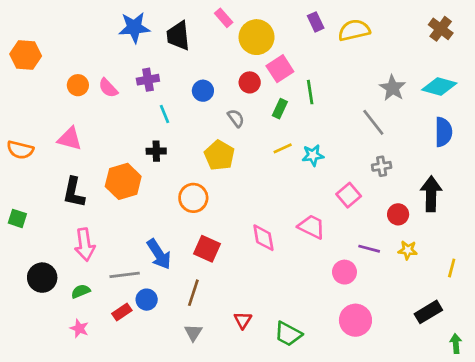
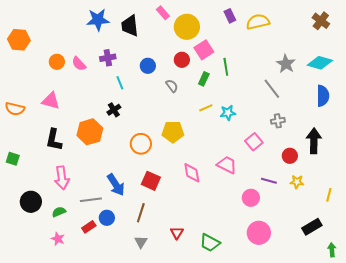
black cross: (156, 151) -> (114, 110), turned -32
yellow pentagon: (219, 155) -> (173, 132), moved, turned -30

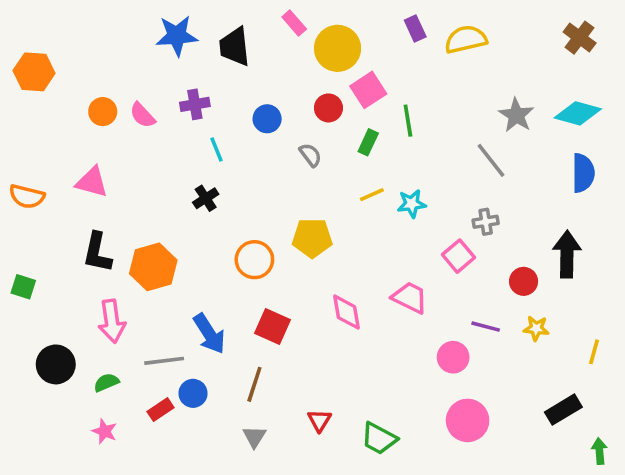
gray cross: (278, 121) -> (486, 222), moved
orange hexagon: (90, 132) -> (153, 267), moved

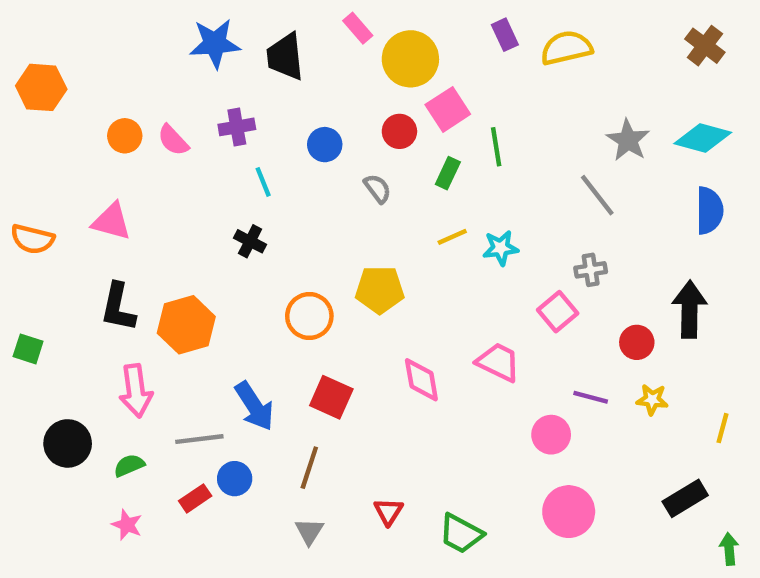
black cross: (206, 198) -> (250, 241), turned -30

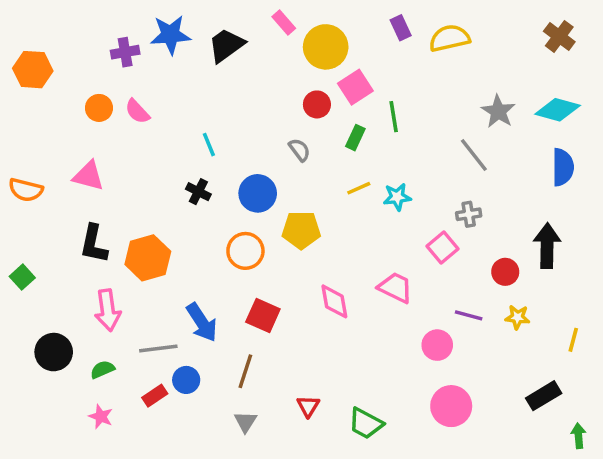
black trapezoid: (285, 57) -> (226, 45), turned 60
purple cross: (237, 127) -> (125, 52), moved
blue circle: (325, 145) -> (258, 193), moved, size x1.4
green square: (28, 349) -> (22, 277), turned 30

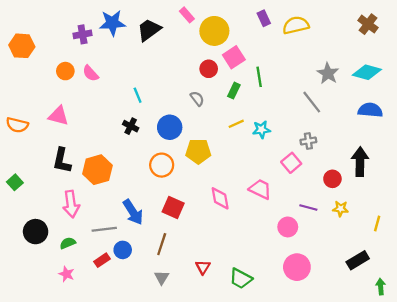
blue semicircle: (563, 167) -> (370, 110), turned -85

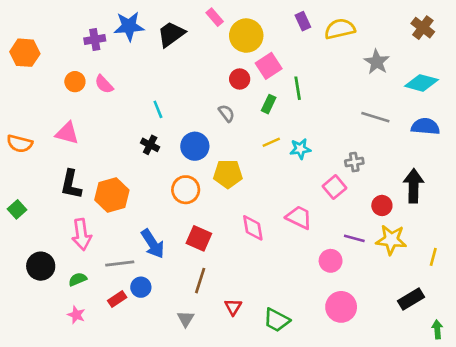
gray star: (328, 73) -> (377, 62), moved
gray line: (312, 102) -> (375, 117), moved, turned -35
yellow star: (340, 209) -> (391, 240), size x1.6
brown line: (162, 244) -> (200, 281), moved

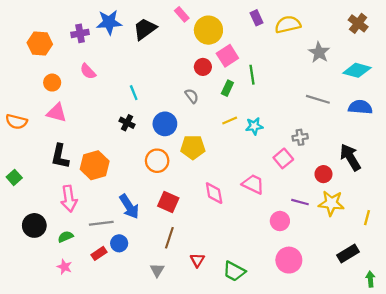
orange hexagon: (25, 53) -> (40, 43), moved
orange circle: (75, 82) -> (52, 83), moved
black arrow: (414, 186) -> (350, 157), turned -32

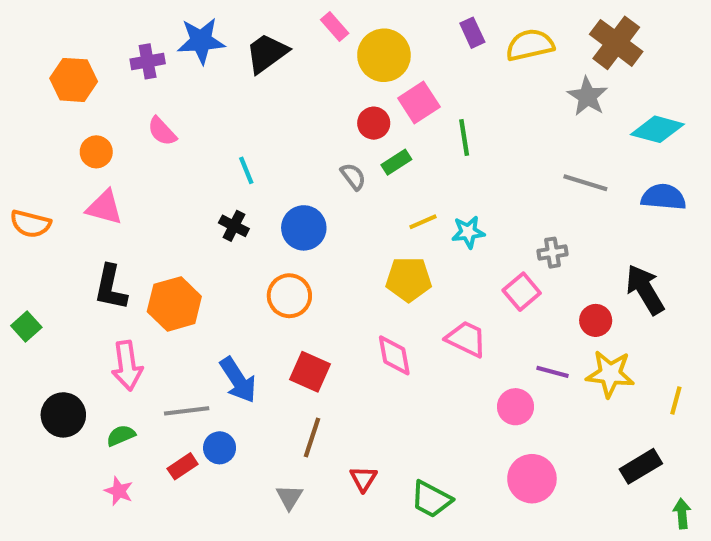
brown cross: (358, 23) -> (616, 43), moved, size x1.4
green rectangle: (227, 88) -> (396, 162), moved, turned 32
yellow pentagon: (193, 147) -> (409, 279), moved

